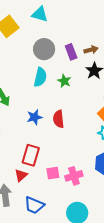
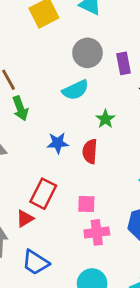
cyan semicircle: (40, 77) -> (75, 90), turned 42
green star: (64, 81) -> (105, 119), moved
pink square: (53, 173) -> (86, 204), moved

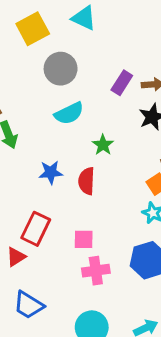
gray circle: (87, 53) -> (61, 69), moved
purple rectangle: (123, 63) -> (122, 83), turned 45

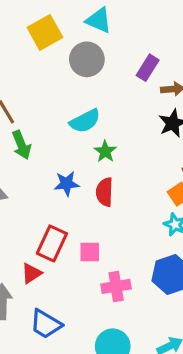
gray circle: (61, 69) -> (87, 59), moved
purple rectangle: (122, 83) -> (148, 68), moved
green star: (103, 145) -> (105, 151), moved
pink square: (84, 239) -> (90, 252), moved

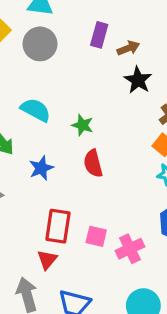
cyan semicircle: (85, 121) -> (36, 110), moved, turned -108
blue star: (67, 184) -> (41, 168), moved
pink square: (90, 252) -> (96, 236), moved, turned 30

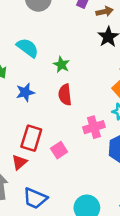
pink square: (96, 236) -> (59, 150), turned 35
pink cross: (130, 249) -> (94, 127), moved

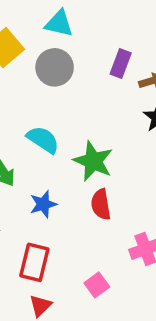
green star: (61, 65) -> (93, 161), size x1.6
red rectangle: (31, 138) -> (34, 262), moved

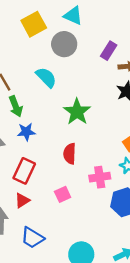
cyan semicircle: (43, 140) -> (46, 77), moved
blue star: (43, 204) -> (26, 132), moved
red semicircle: (101, 204) -> (70, 154), moved

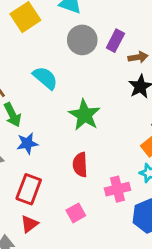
gray circle: (64, 44) -> (82, 40), moved

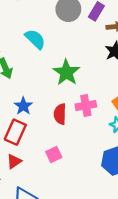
blue star: (27, 143) -> (23, 106), moved, turned -30
pink cross: (117, 189) -> (86, 106), moved

